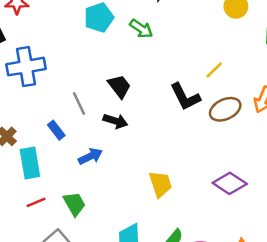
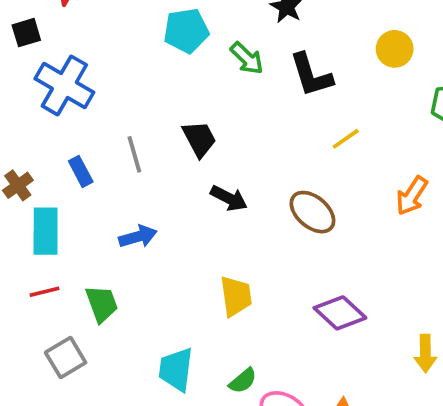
blue cross: (26, 67) -> (64, 85), turned 30
black L-shape: (185, 97) -> (311, 75), moved
brown ellipse: (225, 109) -> (312, 212), moved, turned 56
black arrow: (115, 121) -> (229, 198), moved
blue rectangle: (56, 130) -> (81, 171), moved

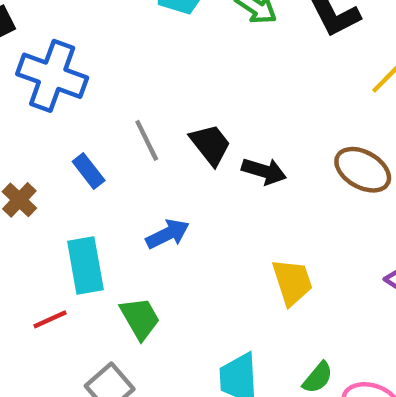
black trapezoid: (199, 139) -> (210, 145), moved
cyan rectangle: (46, 231) -> (85, 265), moved
red line: (45, 292) -> (50, 319), moved

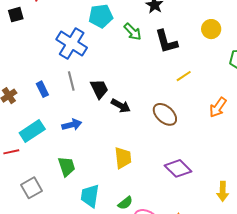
blue cross: (52, 76) -> (72, 43), moved
cyan rectangle: (85, 265) -> (32, 131), turned 55
green trapezoid: (140, 318) -> (67, 166), moved

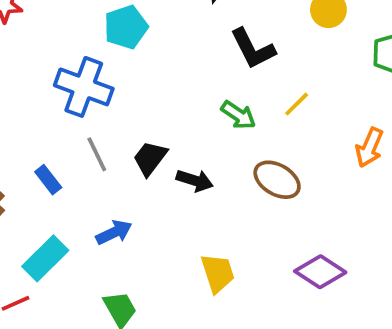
green arrow: (133, 32) -> (238, 115), moved
black trapezoid: (99, 89) -> (150, 158), turned -105

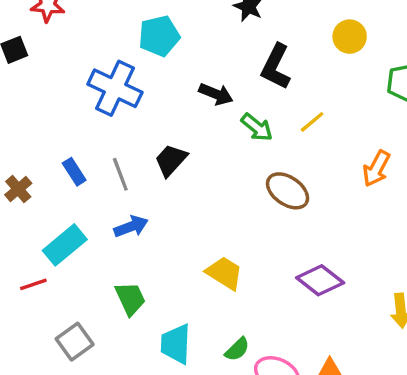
black L-shape: (253, 49) -> (276, 67), turned 48
gray line: (97, 154) -> (120, 174), moved
black arrow: (195, 180) -> (216, 94), moved
yellow trapezoid: (218, 273) -> (224, 273), turned -45

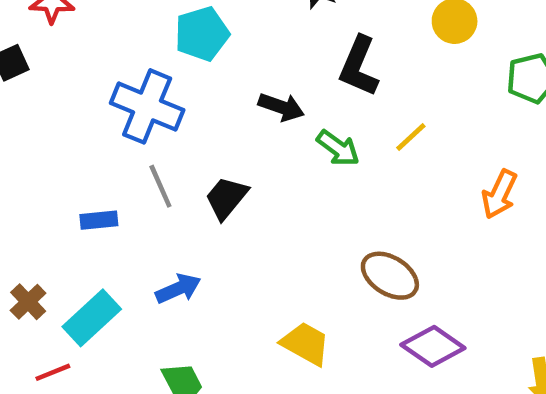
blue rectangle: (74, 172) -> (99, 220), turned -60
gray line: (120, 174) -> (160, 186), moved
brown cross: (18, 189) -> (28, 302), moved
brown ellipse: (288, 191) -> (390, 276), moved

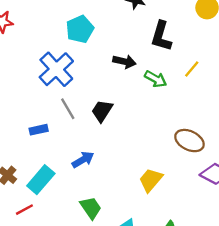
blue cross: (147, 106) -> (56, 69), turned 32
yellow trapezoid: (306, 344) -> (151, 180), turned -72

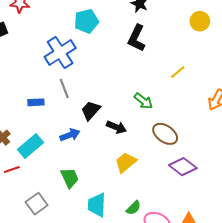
black L-shape: (161, 36) -> (137, 38), moved
black arrow: (124, 61) -> (116, 127), moved
green arrow: (156, 79) -> (143, 101), moved
black trapezoid: (102, 111) -> (91, 110), moved

